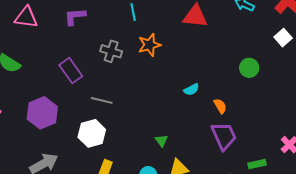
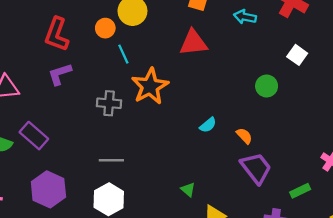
white square: (283, 38) -> (297, 55), moved
orange star: (149, 45) -> (150, 86), size x1.4
purple rectangle: (71, 71) -> (34, 136), moved

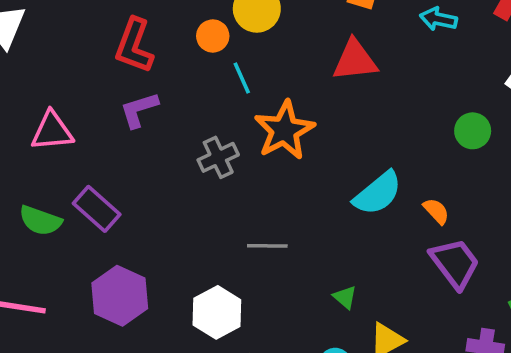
gray cross: (109, 103) -> (218, 157), turned -30
cyan semicircle: (208, 125) -> (378, 193), size x1.8
gray line: (111, 160) -> (267, 246), moved

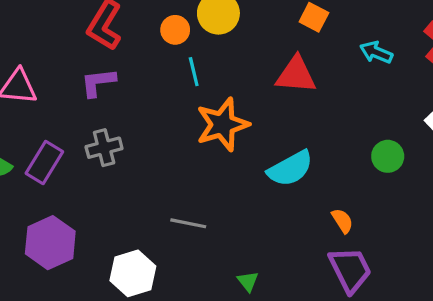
gray cross: (218, 157) -> (104, 148), moved
cyan semicircle: (378, 193) -> (290, 169), moved
purple rectangle: (97, 209) -> (44, 162), turned 69

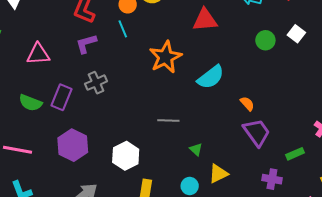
cyan line: (194, 72) -> (123, 29), moved
green circle: (388, 156) -> (265, 40), moved
gray line: (188, 223) -> (168, 120), moved

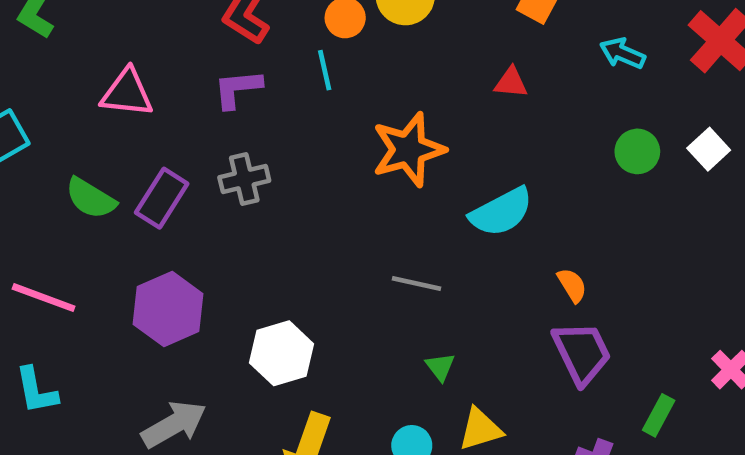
red triangle: (205, 20) -> (511, 83), size x0.6
gray line: (168, 120) -> (417, 284), moved
green rectangle: (295, 154) -> (659, 415), turned -48

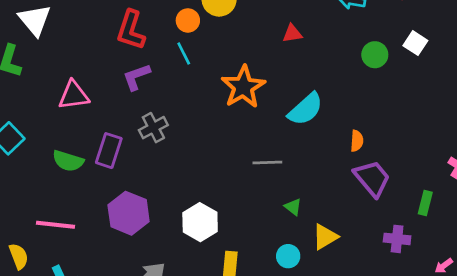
orange semicircle: (572, 285) -> (357, 141), turned 50

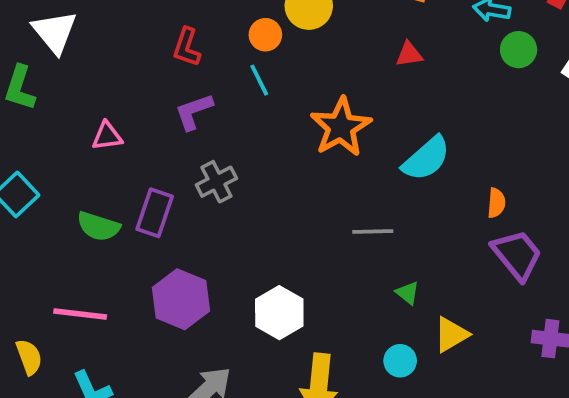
red L-shape: (131, 30) -> (187, 47), size x0.7
green circle: (375, 55) -> (519, 50), moved
pink triangle: (74, 95) -> (107, 136), size x0.7

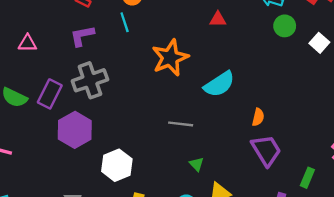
gray cross: (216, 182) -> (90, 80), size x1.4
purple hexagon: (181, 299) -> (75, 130), moved

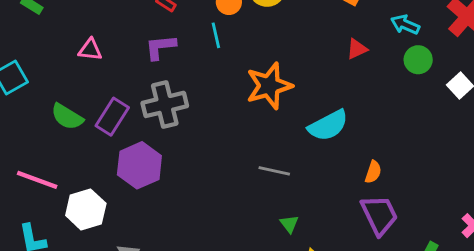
red triangle: (218, 19) -> (357, 49), moved, turned -30
white hexagon: (117, 165) -> (86, 209), moved

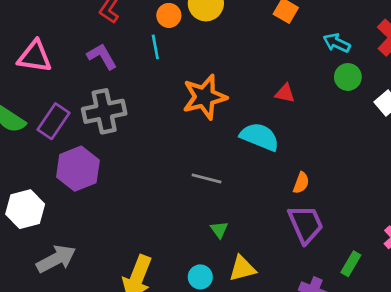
purple L-shape: (160, 47) -> (102, 56), turned 64
red triangle: (357, 49) -> (285, 93), moved, turned 35
pink triangle: (90, 50) -> (35, 57), size x1.5
cyan semicircle: (328, 125) -> (260, 137), turned -132

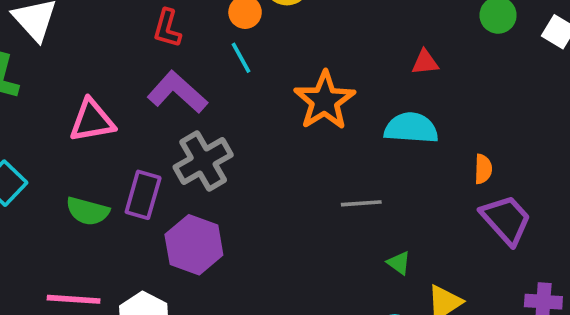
purple L-shape: (102, 56) -> (177, 92), size x1.4

